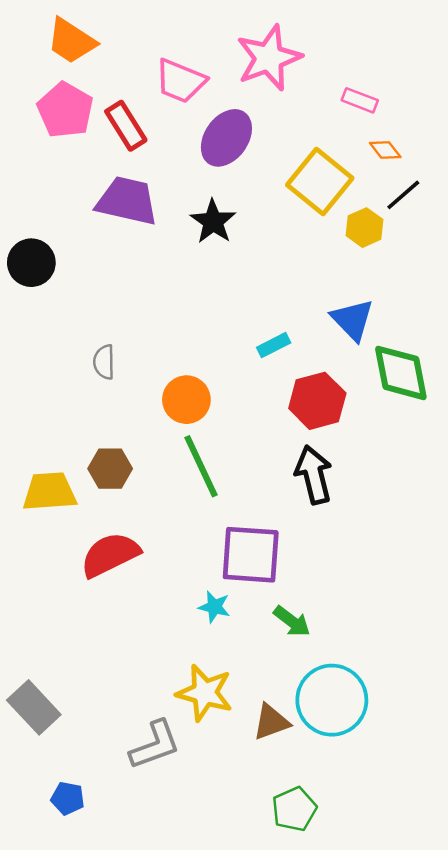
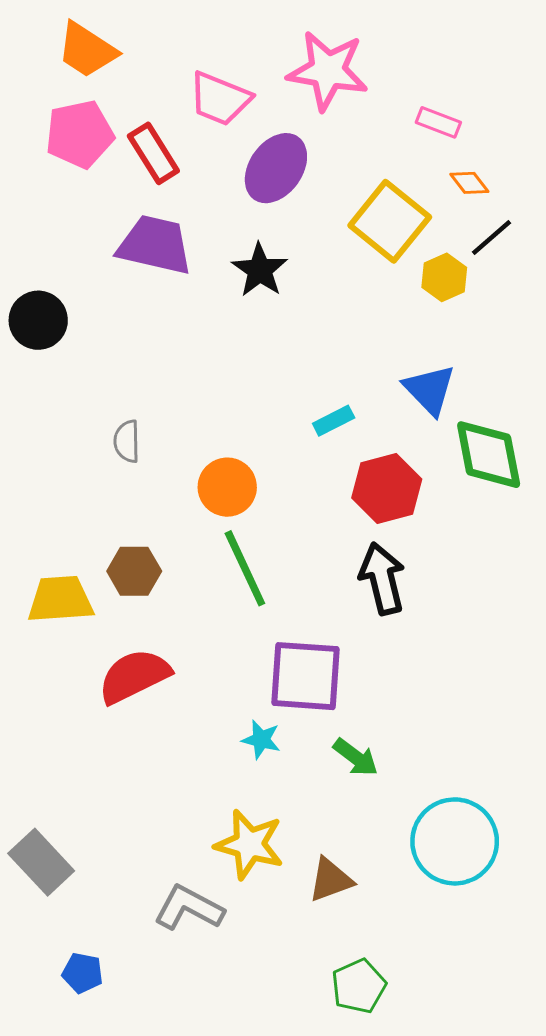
pink star: (269, 58) -> (328, 71), turned 30
pink pentagon: (65, 110) -> (80, 134), turned 30
cyan circle: (332, 700) -> (455, 841), moved
gray L-shape: (155, 745) -> (189, 908), turned -132

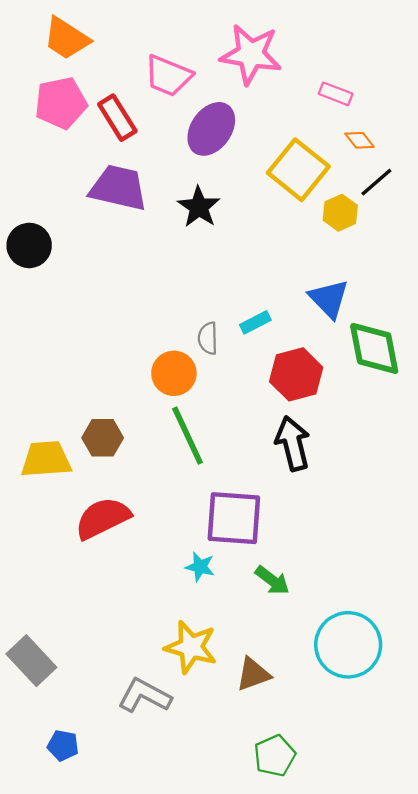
gray semicircle: (127, 441) -> (208, 338), moved

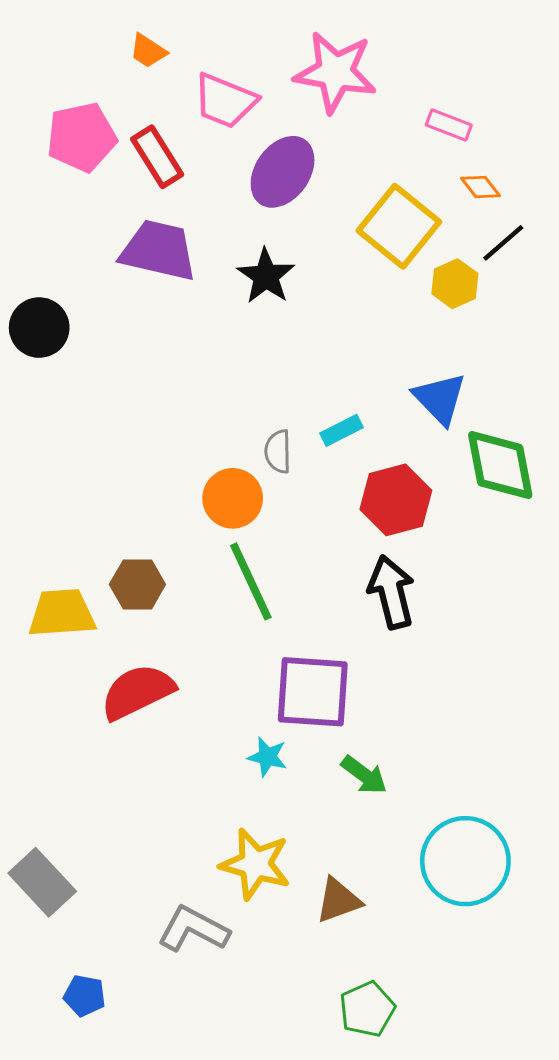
orange trapezoid: (66, 38) -> (148, 51), moved, size x0.6

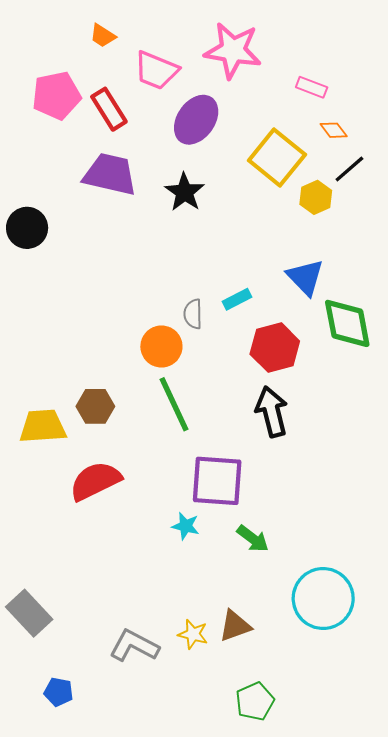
yellow star: (255, 864) -> (193, 634), moved, size x0.6

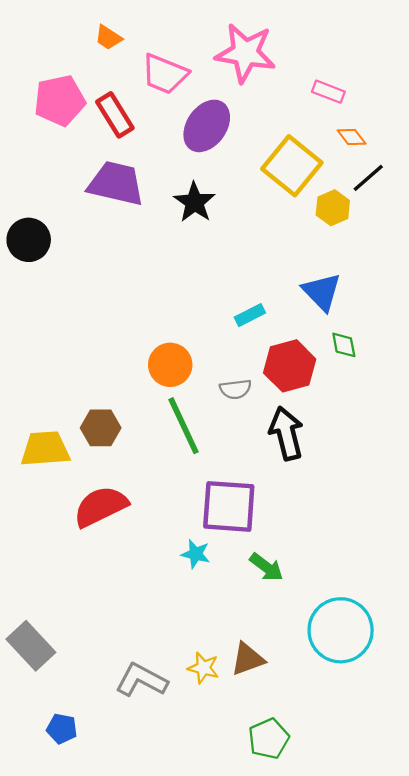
gray semicircle: (193, 314) -> (235, 389), moved, turned -96
green diamond: (347, 323) -> (344, 345), moved, size x0.5

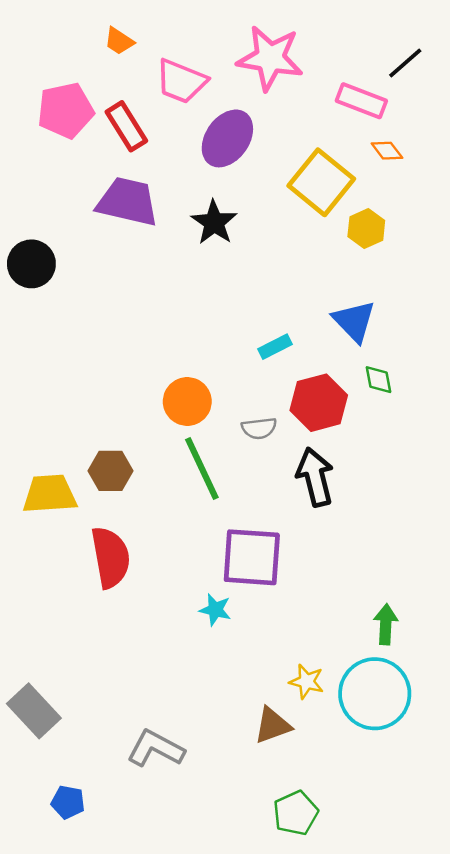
pink rectangle: (328, 92) -> (361, 101), size x1.4
black line: (368, 178) -> (405, 63), moved
red semicircle: (101, 506) -> (111, 557), turned 106
green arrow: (266, 567) -> (386, 624), moved, turned -124
yellow star: (203, 668) -> (307, 682), moved

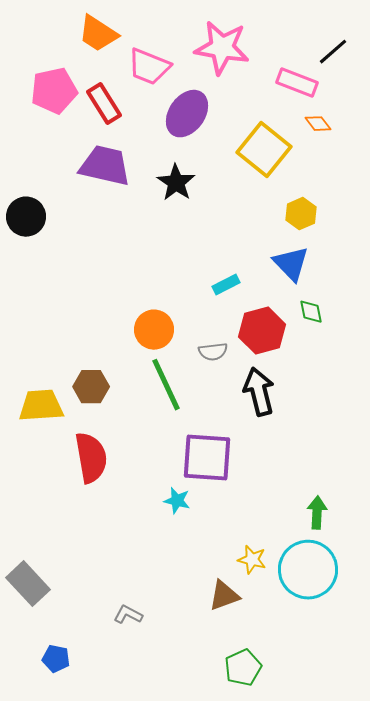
orange trapezoid: (119, 41) -> (98, 34), size x1.6
yellow hexagon: (366, 229) -> (301, 214), moved
gray L-shape: (156, 749) -> (128, 615), size x0.6

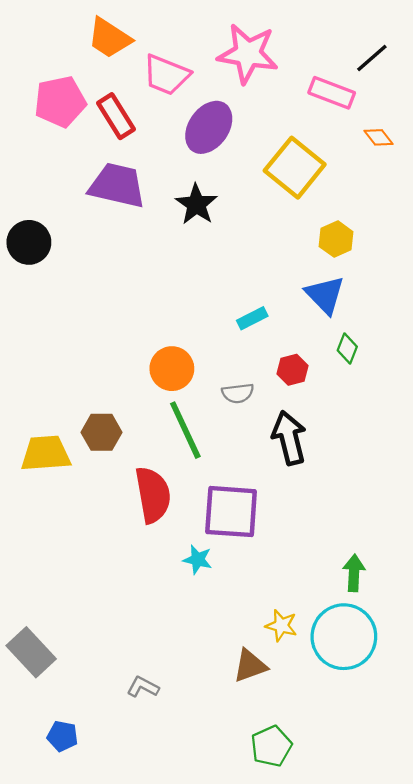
orange diamond: (318, 124) -> (379, 137), moved
green diamond: (311, 312) -> (347, 348), turned 32
red hexagon: (262, 331) -> (293, 370), size x0.6
red semicircle: (91, 458) -> (153, 495), moved

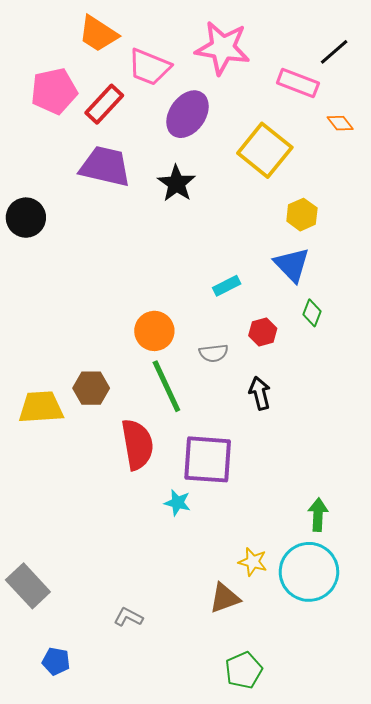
red rectangle: (116, 116) -> (104, 104), turned 75
black arrow: (289, 438) -> (260, 393), size x0.7

